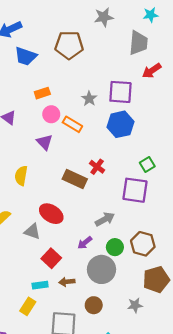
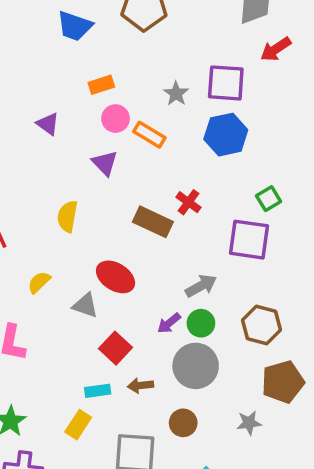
green circle: (115, 247) -> (201, 323), moved

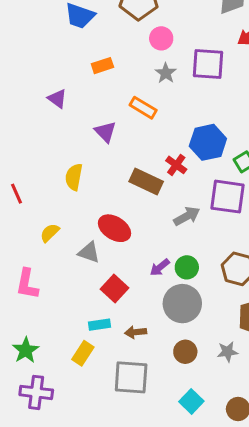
pink circle: (116, 119) -> (161, 38), moved
blue hexagon: (226, 135) -> (208, 142), moved
gray arrow: (201, 286) -> (187, 216), moved
brown arrow: (140, 385) -> (136, 332), moved
brown circle: (183, 423) -> (185, 352), moved

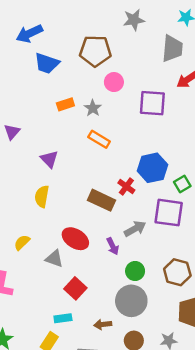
gray star: (166, 73) -> (93, 108), moved
purple triangle: (57, 99) -> (12, 132), moved, turned 35
purple triangle: (105, 132) -> (49, 159), moved
purple arrow: (160, 267) -> (113, 246), moved, turned -77
brown arrow: (136, 332) -> (103, 324), moved

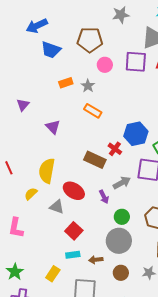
purple square: (152, 103) -> (136, 62), moved
yellow semicircle: (42, 196) -> (47, 171), moved, size x1.4
cyan rectangle: (63, 318) -> (73, 255), moved

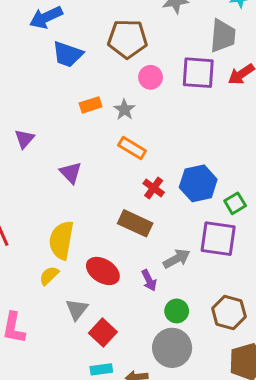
red cross: (115, 149) -> (154, 188), moved
yellow semicircle: (31, 194) -> (49, 276), moved
gray triangle: (57, 207) -> (77, 309), moved, turned 49

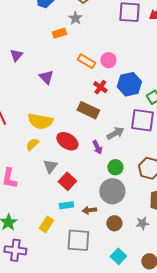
pink circle: (151, 77) -> (108, 60), moved
gray star: (124, 110) -> (75, 18), moved
yellow semicircle: (61, 240) -> (40, 121), turned -90

